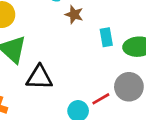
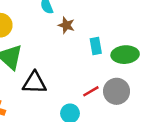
red line: (101, 99) -> (91, 91), moved

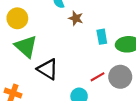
black triangle: (35, 83) -> (48, 69), turned 30

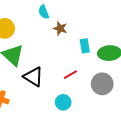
red line: (97, 77) -> (70, 75), moved

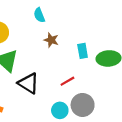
brown star: (60, 28) -> (51, 40), moved
gray circle: (102, 84) -> (83, 105), moved

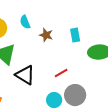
cyan semicircle: (39, 15) -> (25, 22), moved
cyan rectangle: (83, 51) -> (75, 35), moved

